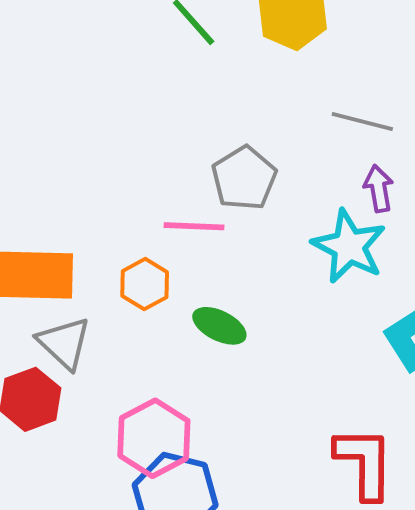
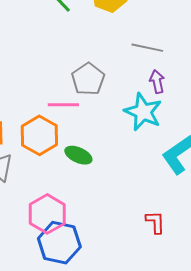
orange hexagon: (145, 284) -> (39, 135), size x1.5
red L-shape: (364, 463) -> (155, 222), size x0.6

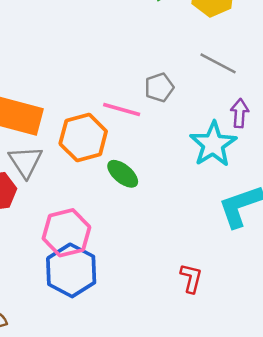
gray line: (147, 48) -> (218, 63), moved
gray pentagon: (88, 79) -> (159, 87), size x0.7

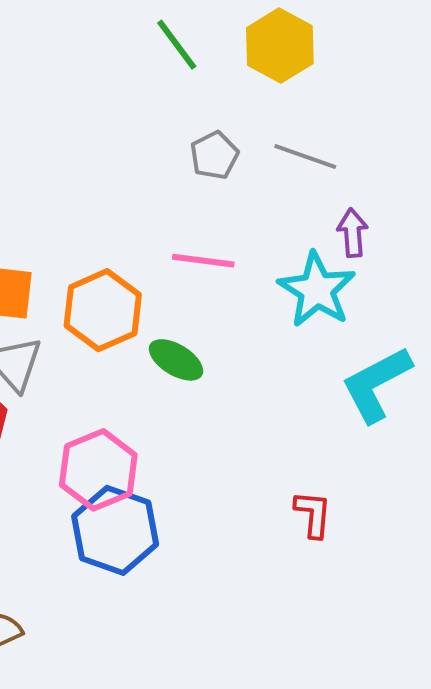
gray pentagon: (159, 87) -> (214, 155), moved
pink line: (122, 109) -> (203, 261), moved

